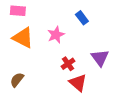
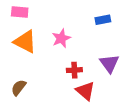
blue rectangle: (82, 18) -> (103, 20), moved, turned -64
red cross: (68, 64) -> (74, 70), turned 32

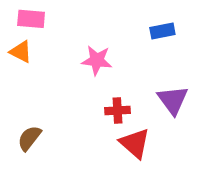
pink star: (61, 38) -> (97, 60), turned 30
orange triangle: (25, 42) -> (21, 52), moved, size x0.6

